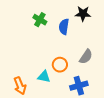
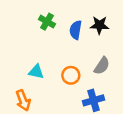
black star: (83, 14) -> (99, 25), moved
cyan triangle: (44, 77) -> (36, 72), moved

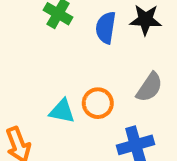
cyan triangle: (36, 72) -> (62, 111), moved

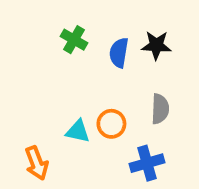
gray semicircle: (149, 87) -> (160, 109), turned -32

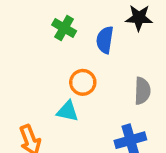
black star: (156, 45) -> (139, 18), moved
orange circle: (111, 124) -> (83, 82), moved

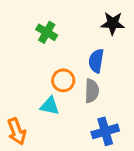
blue semicircle: (105, 40) -> (96, 61), moved
gray semicircle: (142, 91) -> (92, 91), moved

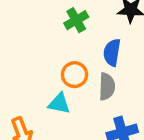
green cross: (47, 32) -> (76, 20), moved, turned 30

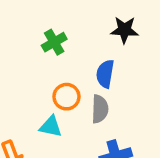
green cross: (76, 20) -> (54, 42), moved

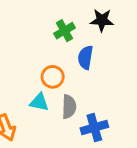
green cross: (54, 42) -> (65, 31), moved
gray semicircle: (100, 109) -> (69, 107), moved

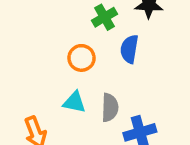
orange circle: (53, 77) -> (81, 58), moved

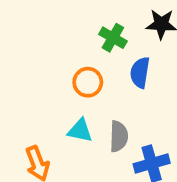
green cross: (105, 17) -> (113, 38), turned -30

